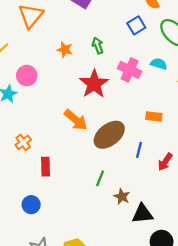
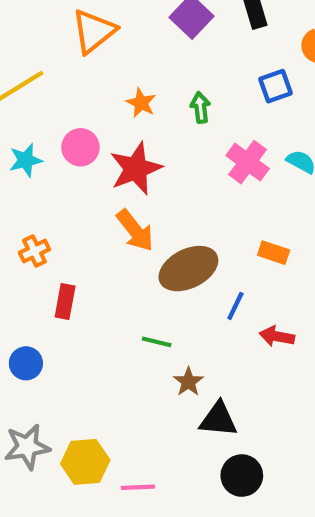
pink circle: (27, 76) -> (80, 147), moved
red star: (94, 84) -> (136, 169), moved
red arrow: (165, 162) -> (277, 336), turned 54
green line: (100, 178) -> (157, 342), turned 70

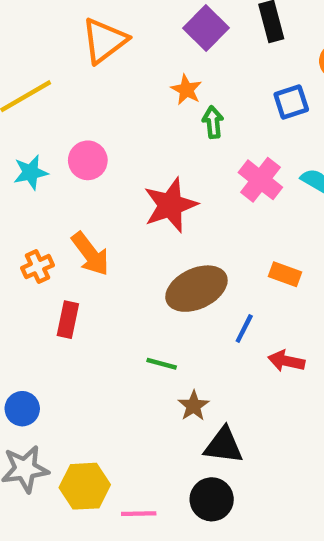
orange star: (141, 103) -> (186, 90), moved
red star: (136, 169) -> (170, 205), moved
orange arrow: (135, 230) -> (90, 254), moved
blue circle: (26, 363) -> (22, 409), moved
black circle: (242, 476) -> (212, 499), moved

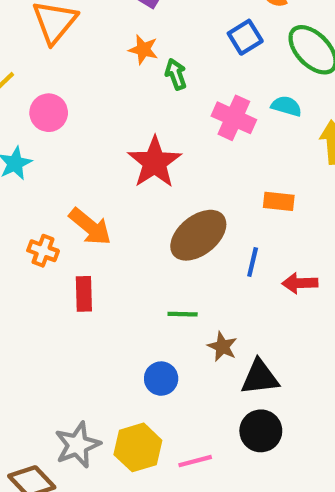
pink circle: (88, 160) -> (49, 113), moved
orange cross: (38, 267) -> (43, 251), turned -32
blue circle: (22, 409) -> (161, 379), moved

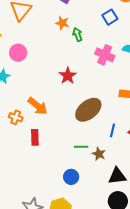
red star: (155, 162) -> (68, 76), size x0.7
blue line: (253, 262) -> (113, 130), moved
brown star: (222, 347) -> (99, 154), moved

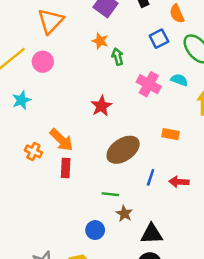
pink circle: (18, 53) -> (43, 62), moved
red rectangle: (35, 137) -> (66, 168), moved
brown star: (99, 154) -> (124, 214), moved

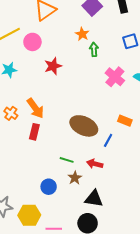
red star: (101, 106) -> (53, 66), moved
brown ellipse: (123, 150) -> (84, 126), turned 48
blue line: (151, 177) -> (108, 140), moved
red arrow: (179, 182) -> (95, 164), moved

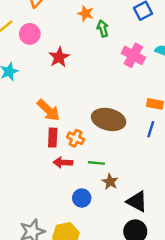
orange cross: (11, 113) -> (75, 138), moved
blue line: (108, 140) -> (151, 129), moved
red arrow: (95, 164) -> (63, 163), moved
black triangle: (94, 199) -> (137, 201), turned 30

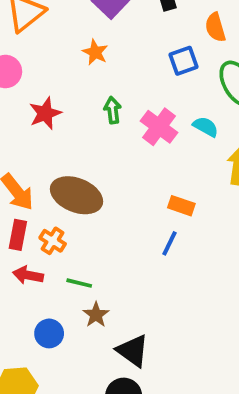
green arrow: (103, 29) -> (113, 110), moved
brown ellipse: (109, 119) -> (77, 195), moved

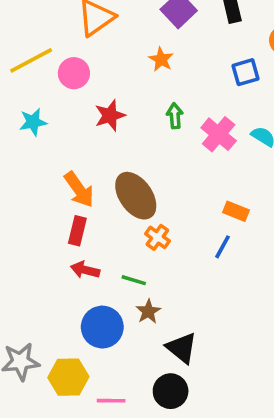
brown ellipse: (77, 195) -> (136, 196), turned 30
orange cross: (53, 241) -> (157, 237), moved
blue circle: (49, 333) -> (102, 327), size x1.5

